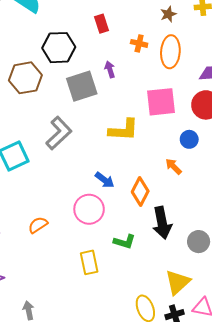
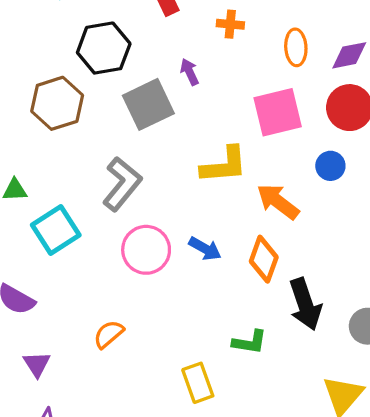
orange ellipse: (170, 52) -> (296, 47), moved, size x0.7
orange arrow: (174, 166) -> (278, 202), moved, size x1.5
pink circle: (89, 209) -> (146, 250), moved

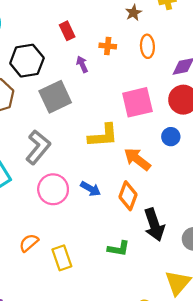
orange ellipse: (296, 47) -> (147, 46), moved
purple arrow: (190, 72) -> (82, 64), moved
yellow rectangle: (198, 383) -> (62, 258), moved

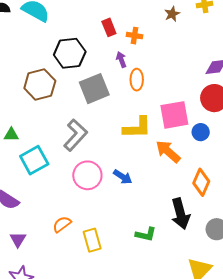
orange cross: (108, 46) -> (135, 36), moved
orange ellipse: (147, 46) -> (137, 80), moved
pink square: (137, 102) -> (174, 115), moved
orange diamond: (128, 196) -> (201, 182), moved

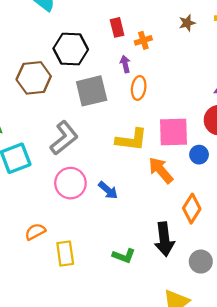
orange cross: (135, 36) -> (143, 40), turned -35

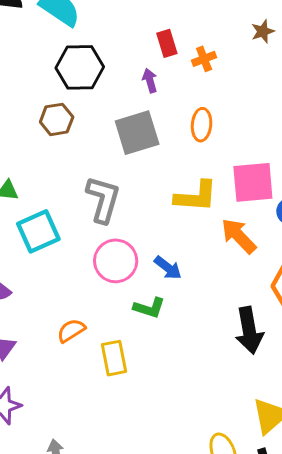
black hexagon: (71, 49) -> (80, 67), moved
purple arrow: (125, 64) -> (150, 80), moved
brown hexagon: (34, 78) -> (57, 119), size x0.7
gray L-shape: (64, 138) -> (103, 199), turned -32
green L-shape: (124, 256) -> (149, 308), moved

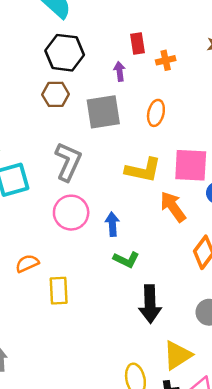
brown hexagon: (57, 119) -> (56, 94), moved
blue arrow: (168, 268) -> (112, 224), turned -140
green L-shape: (149, 308) -> (126, 260), moved
black arrow: (249, 330) -> (150, 304), moved

